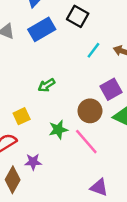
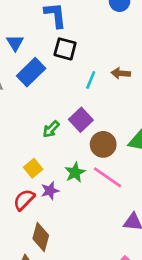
purple square: (111, 89) -> (81, 120), moved
purple star: (33, 162) -> (50, 191), moved

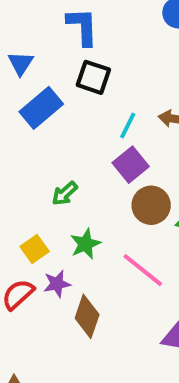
purple square: (81, 120) -> (131, 165), moved
brown circle: (103, 144) -> (151, 205), moved
green star: (75, 172) -> (85, 244), moved
brown diamond: (41, 237) -> (87, 316), moved

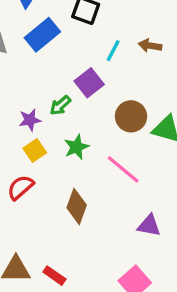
purple square: (131, 165) -> (89, 83), moved
purple star: (57, 284) -> (30, 120), moved

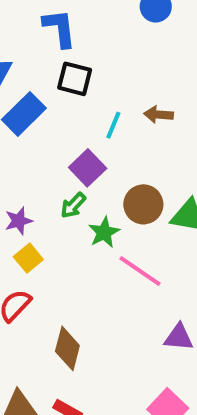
green arrow: (60, 105) -> (73, 205), moved
green star: (77, 147) -> (104, 232), moved
brown diamond: (77, 206) -> (67, 348), moved

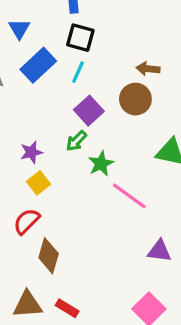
cyan line: (113, 125) -> (78, 72), moved
brown circle: (143, 204) -> (135, 99), moved
brown diamond: (67, 348) -> (49, 256), moved

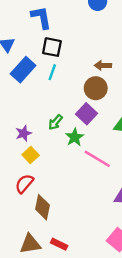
purple square: (89, 111) -> (87, 114), moved

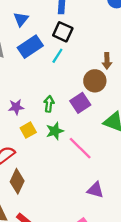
brown arrow: (103, 65) -> (107, 61), turned -105
green arrow: (55, 122) -> (49, 104), turned 133
green star: (75, 137) -> (55, 131), moved
yellow square: (31, 155) -> (28, 130), moved

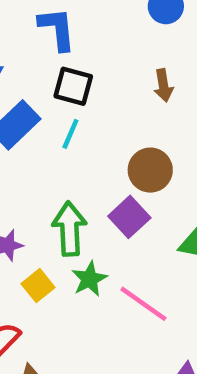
brown arrow: (107, 61) -> (163, 85), moved
green arrow: (49, 104) -> (69, 229), size x1.6

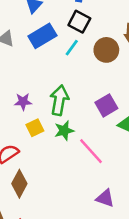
brown circle: (150, 170) -> (106, 50), moved
purple square: (129, 217) -> (106, 105), moved

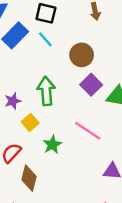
cyan line: (72, 48) -> (45, 39), turned -63
brown circle: (106, 50) -> (82, 55), moved
green star: (64, 131) -> (52, 145), moved

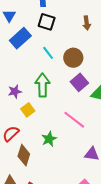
cyan line: (45, 39) -> (48, 53), moved
green star: (52, 145) -> (49, 139), moved

